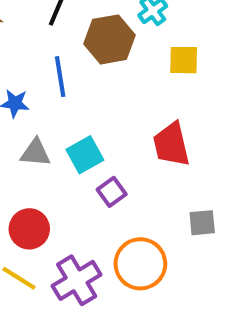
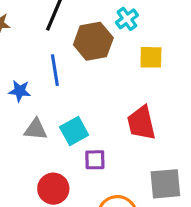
purple square: (112, 192) -> (95, 160), turned 35
gray square: (202, 223) -> (165, 184), size x1.5
red circle: (29, 229) -> (53, 189), moved

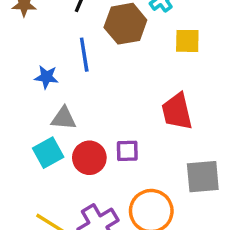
cyan square: (74, 131) -> (48, 153), moved
red circle: (53, 189) -> (89, 158), moved

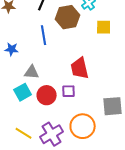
blue star: (46, 77) -> (12, 49), moved
red trapezoid: (177, 111) -> (80, 68), moved

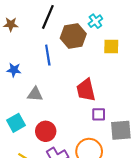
purple square: (69, 91) -> (99, 114), moved
cyan square: (23, 92) -> (16, 123), moved
red circle: (47, 95) -> (46, 131), moved

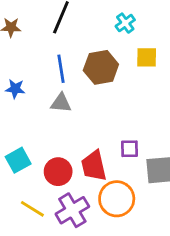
brown hexagon: (73, 36) -> (101, 67), moved
red trapezoid: (86, 90) -> (94, 166), moved
gray triangle: (35, 94) -> (61, 103), moved

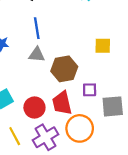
yellow square: (147, 57) -> (103, 46), moved
brown hexagon: (101, 67) -> (64, 69), moved
yellow line: (32, 209) -> (15, 136), turned 30

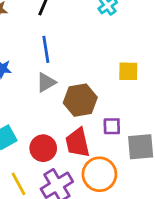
gray triangle: (37, 55) -> (46, 82), turned -35

